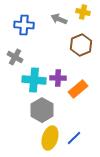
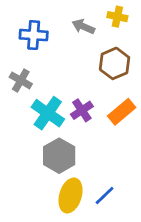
purple cross: (58, 78) -> (82, 110), turned -35
cyan cross: (34, 80) -> (48, 113), turned 30
orange rectangle: (78, 89) -> (122, 112), moved

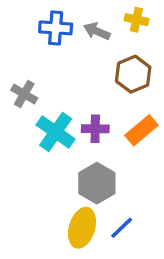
blue cross: (34, 35) -> (56, 28), moved
purple cross: (82, 110) -> (95, 129), turned 35
gray hexagon: (59, 156) -> (97, 183), moved

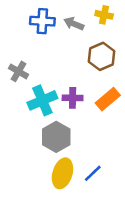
cyan cross: (56, 132) -> (42, 100), turned 32
gray hexagon: (97, 183) -> (56, 137), moved

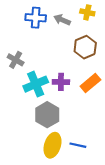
blue line: (93, 173) -> (78, 145), turned 56

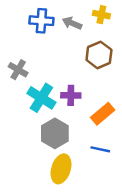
orange rectangle: (90, 83) -> (103, 114), moved
cyan cross: (36, 84) -> (41, 98), turned -35
blue line: (78, 145) -> (100, 149), moved

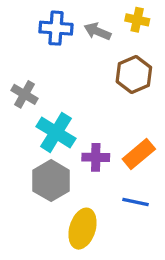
purple cross: (71, 95) -> (96, 157), moved
gray hexagon: (55, 133) -> (51, 181), moved

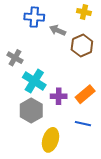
gray arrow: (97, 31) -> (58, 30), moved

